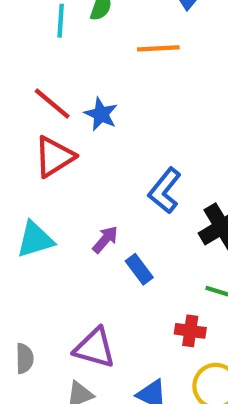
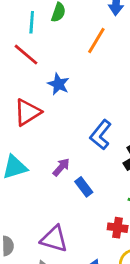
orange line: (158, 48) -> (96, 40), turned -56
red line: (52, 104) -> (26, 55), moved

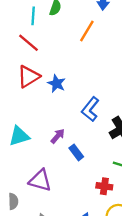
blue star: (58, 84) -> (56, 84), moved
red triangle: (27, 112) -> (28, 77), moved
purple triangle: (54, 239) -> (40, 180), moved

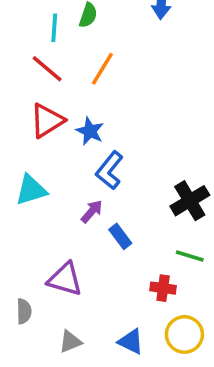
orange line: (87, 31) -> (102, 69), moved
blue L-shape: (90, 109) -> (110, 170), moved
cyan triangle: (19, 136) -> (31, 190), moved

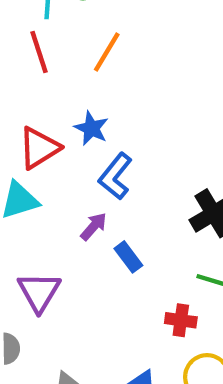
red line: (47, 69) -> (39, 52), turned 32
red triangle: (47, 120) -> (39, 148), moved
purple triangle: (65, 279) -> (39, 292), moved, turned 45

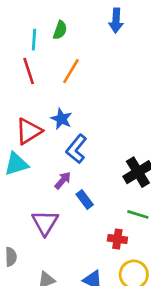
purple triangle: (39, 292) -> (45, 223), moved

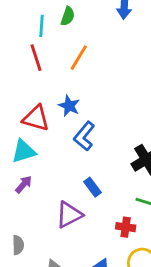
red triangle: (29, 131) -> (36, 118), turned 48
purple arrow: (63, 180) -> (24, 184), moved
purple triangle: (45, 223) -> (69, 215), moved, turned 32

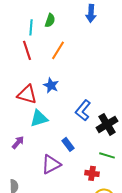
blue L-shape: (84, 136) -> (83, 110), moved
cyan triangle: (24, 151) -> (39, 118), moved

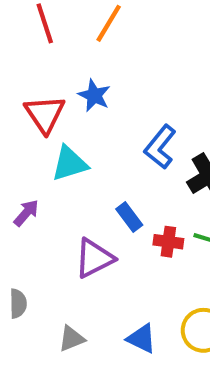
red triangle: (27, 94) -> (45, 114), turned 40
red cross: (92, 173) -> (168, 242), moved

